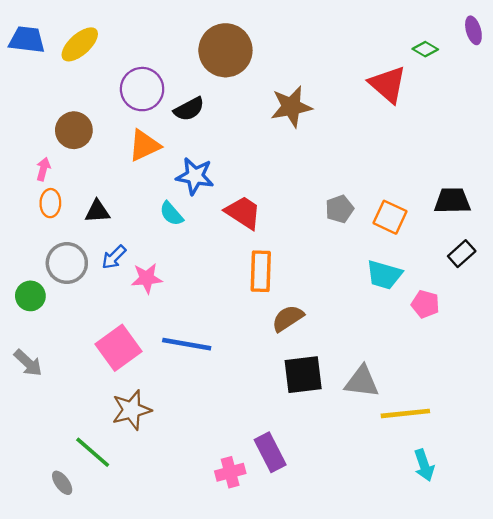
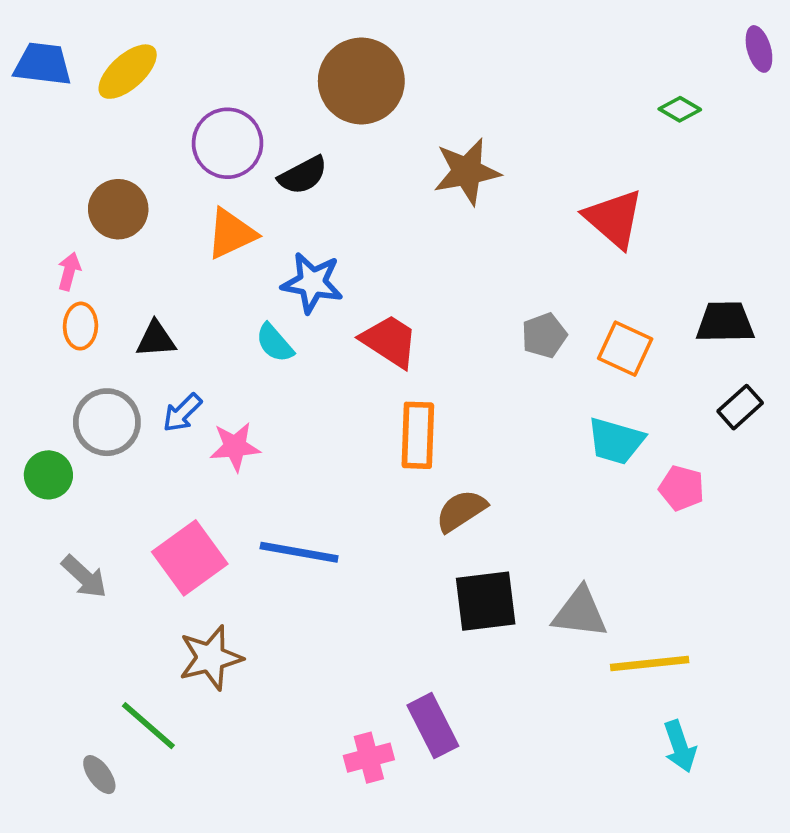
green diamond: (425, 49) -> (680, 109), moved
red triangle: (388, 84) -> (614, 219), moved
gray arrow: (28, 363) -> (84, 577), moved

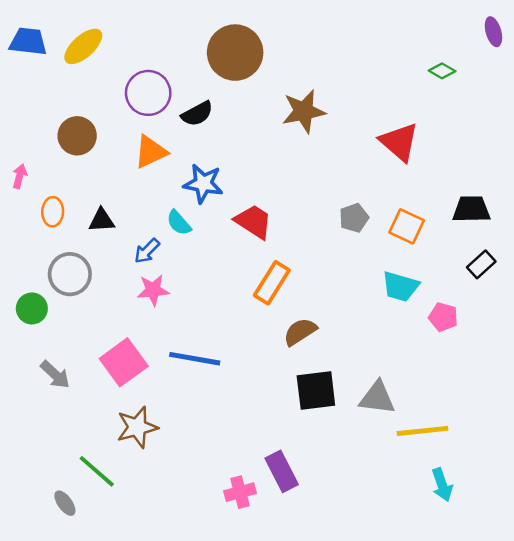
pink arrow: (69, 271) -> (20, 176), moved
blue arrow: (182, 413) -> (147, 251), moved
orange rectangle: (418, 435) -> (272, 283), turned 30

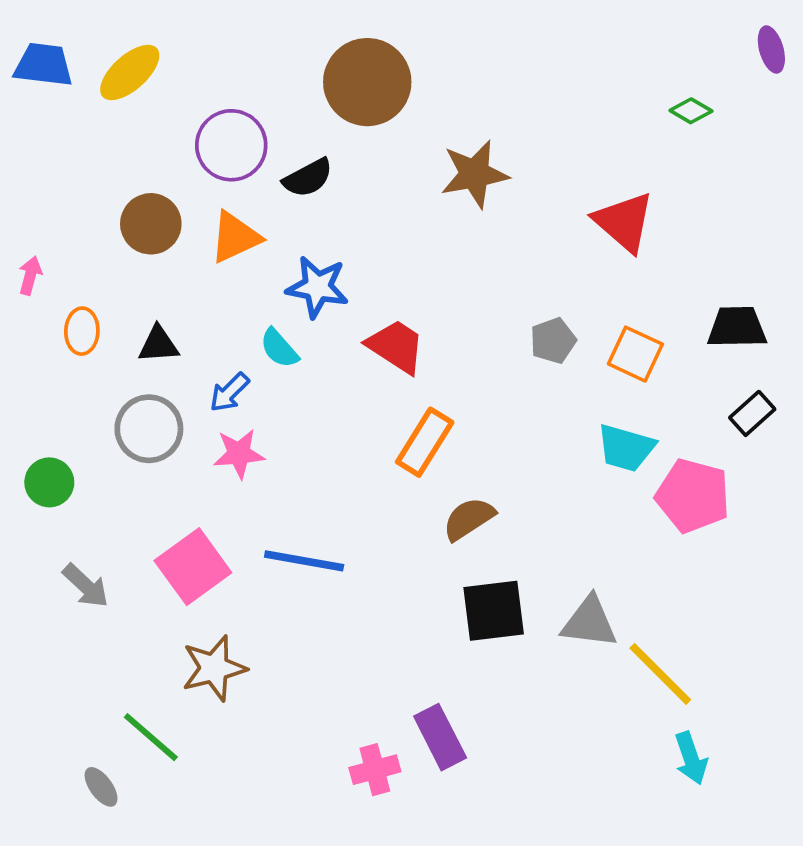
brown circle: (77, 136) -> (151, 224), moved
gray circle: (70, 274) -> (149, 429), moved
pink pentagon: (443, 317) -> (693, 496), size x1.6
yellow line: (422, 431) -> (660, 674), turned 51

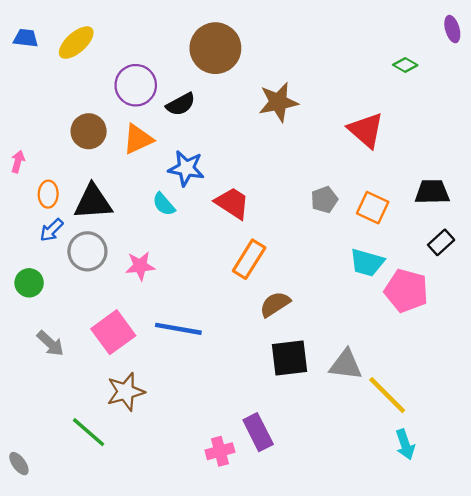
blue trapezoid: (44, 65) -> (26, 38), size x0.7
black triangle: (158, 344) -> (93, 202), size x1.6
blue arrow: (229, 392) -> (52, 230), moved
gray ellipse: (101, 787) -> (19, 464), moved

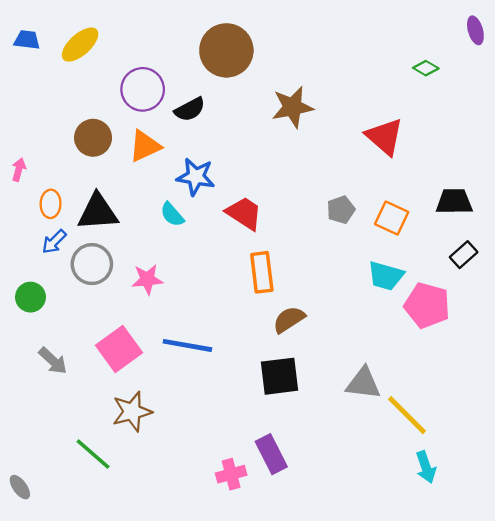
orange rectangle: (249, 259) -> (262, 272), turned -39
black square: (290, 358) -> (280, 376), moved

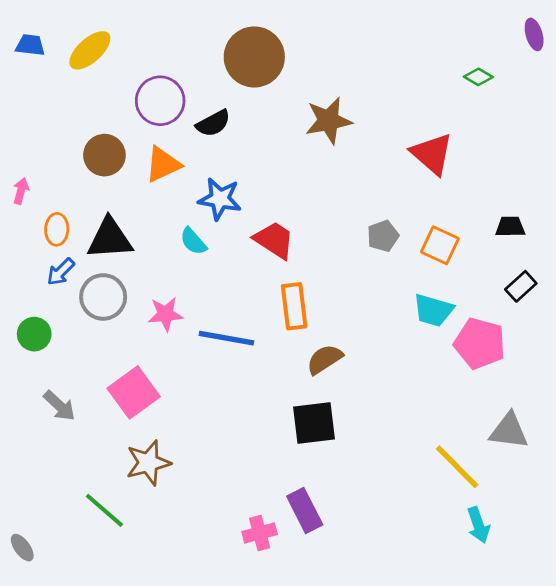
black trapezoid: (454, 201) -> (510, 227), size x0.7
blue line: (187, 345) -> (226, 338), moved
gray triangle: (363, 383) -> (509, 431), moved

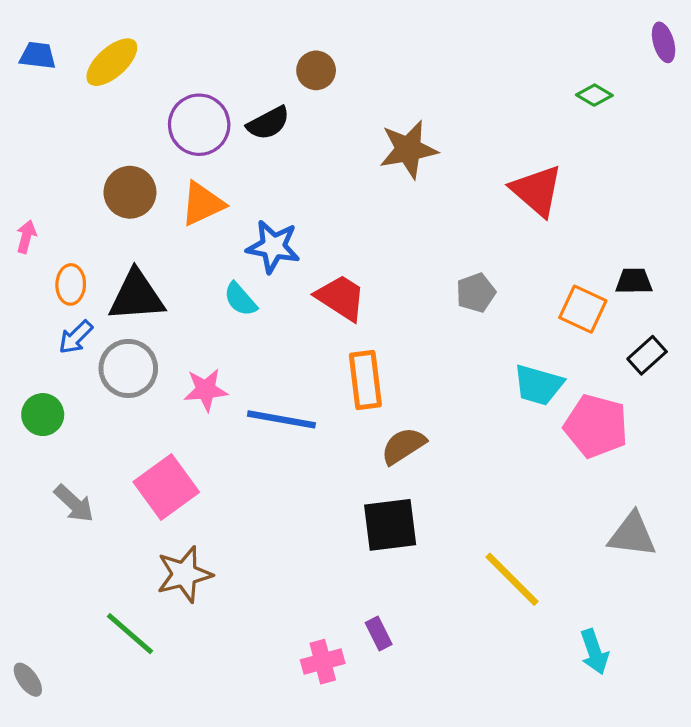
brown circle: (254, 57) -> (316, 70), size x0.5
black semicircle: (213, 123) -> (268, 123), moved
orange square: (440, 245) -> (583, 309), moved
yellow line: (457, 467) -> (512, 579), moved
purple rectangle: (305, 510) -> (379, 634), size x0.6

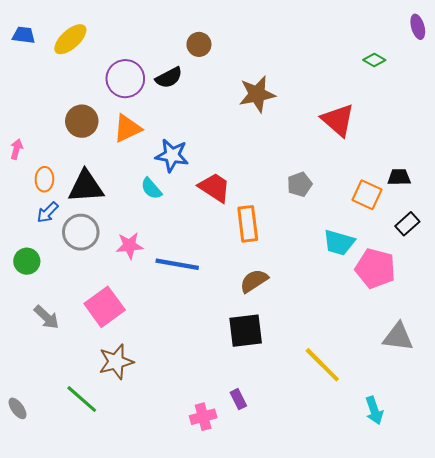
orange rectangle: (365, 380) -> (248, 224), moved
gray ellipse: (28, 680) -> (17, 408), moved

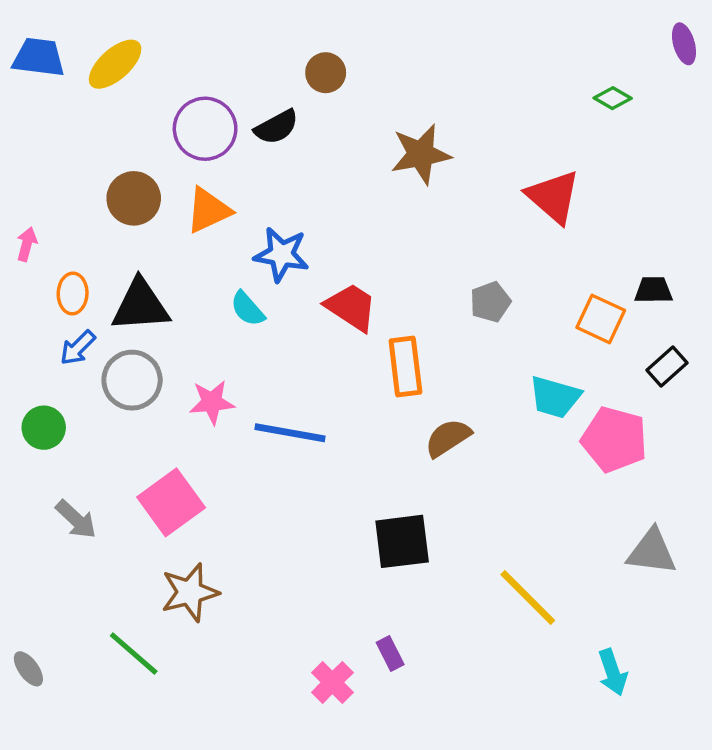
blue trapezoid: (24, 35) -> (39, 57), size x1.4
brown semicircle: (254, 281) -> (448, 438), moved
pink cross: (203, 417) -> (332, 682), turned -30

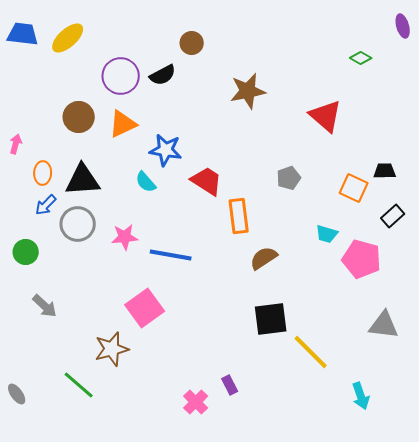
cyan trapezoid: (555, 397) -> (327, 234), size x0.7
pink square: (171, 502) -> (145, 308), moved
black square: (402, 541) -> (271, 319), moved

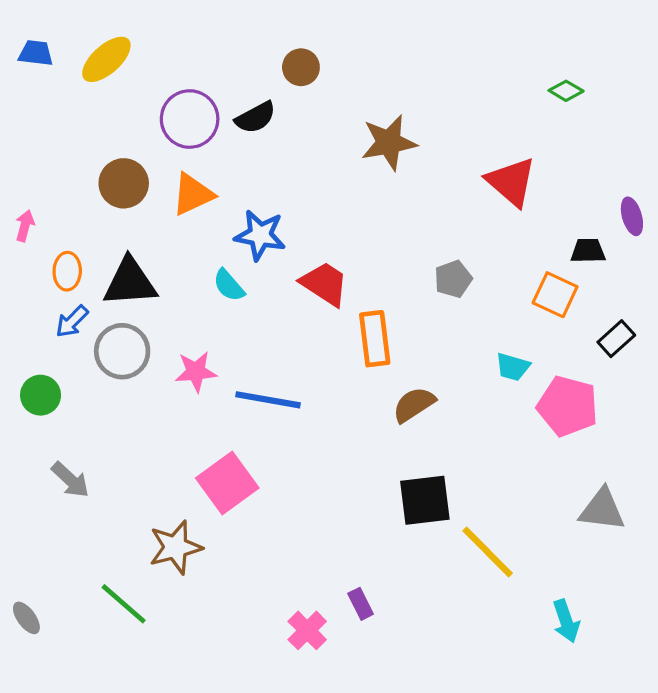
purple ellipse: (403, 26) -> (632, 216), moved
blue trapezoid: (23, 34) -> (36, 53), size x0.7
black trapezoid: (385, 171) -> (588, 251), moved

